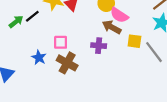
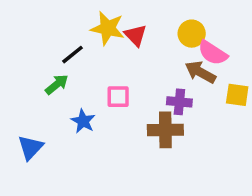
green arrow: (16, 22) -> (57, 84), moved
brown cross: (67, 63) -> (165, 130), moved, turned -30

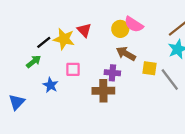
yellow star: (108, 28) -> (64, 39), moved
pink semicircle: (213, 53) -> (134, 24), moved

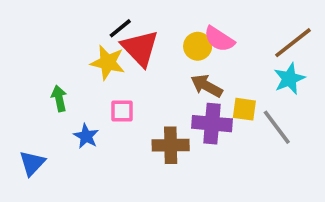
red triangle: (84, 30) -> (140, 48), size x1.6
black line: (44, 42) -> (120, 28), moved
green arrow: (34, 62) -> (59, 98), turned -63
purple cross: (112, 73) -> (212, 124), moved, size x1.5

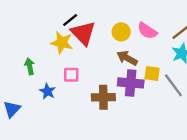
pink semicircle: (219, 39) -> (147, 31), moved

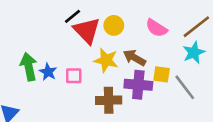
yellow circle: (121, 32) -> (114, 25), moved
yellow star: (62, 43) -> (106, 60), moved
green arrow: (30, 66) -> (29, 67), size x1.5
blue star: (48, 91) -> (48, 72), moved

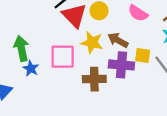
blue star: (48, 72) -> (31, 68), moved
pink square: (74, 76) -> (63, 57), size x1.6

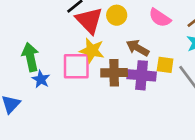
yellow star: (92, 43) -> (92, 50), moved
brown cross: (94, 79) -> (114, 73), moved

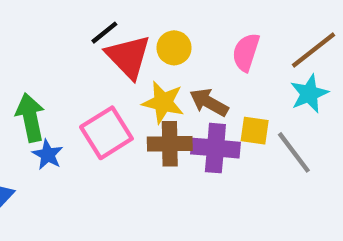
pink semicircle: (160, 18) -> (246, 52), turned 75
yellow star: (92, 50) -> (163, 102), moved
pink square: (76, 66) -> (106, 133), turned -32

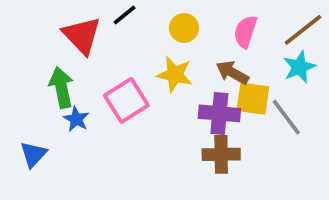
red triangle: (128, 57) -> (82, 35), moved
brown arrow: (209, 102) -> (232, 73), moved
yellow square: (255, 131) -> (253, 99), size x1.4
brown cross: (170, 144) -> (221, 154), moved

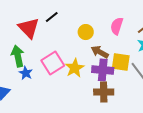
yellow circle: (184, 28) -> (86, 32), moved
brown arrow: (232, 73) -> (100, 52), moved
yellow star: (175, 74) -> (75, 68), moved, turned 30

